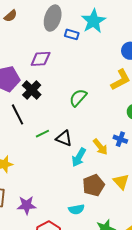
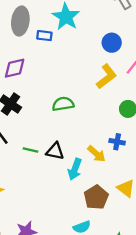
green semicircle: (78, 98) -> (63, 104), turned 48
green line: (42, 134) -> (30, 150), turned 48

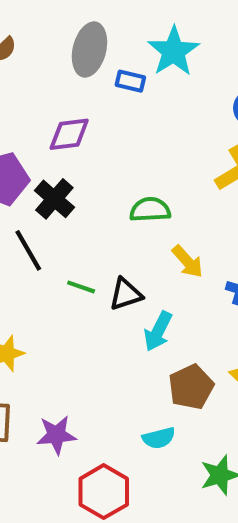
black triangle: (55, 151) -> (126, 294), turned -36
yellow arrow: (96, 154) -> (188, 262), moved

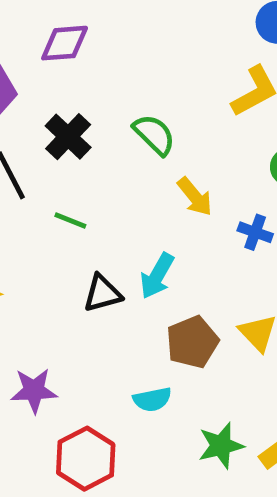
black cross: (54, 199) -> (68, 137), moved
green semicircle: (150, 210) -> (154, 135), turned 45
black triangle: (126, 294) -> (102, 293), moved

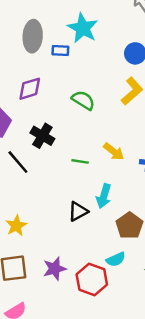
green semicircle: (154, 135) -> (83, 100), moved
green line: (70, 220) -> (80, 161), moved
red hexagon: (86, 459) -> (92, 279), moved

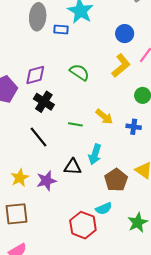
purple diamond: (30, 89) -> (35, 75), moved
black line: (18, 162) -> (38, 137), moved
black triangle: (78, 211) -> (73, 167), turned 30
purple star: (55, 269) -> (46, 181), moved

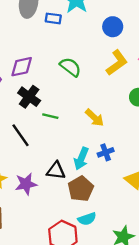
blue circle: (125, 34) -> (113, 27), moved
green line: (75, 124) -> (50, 116), moved
blue cross: (134, 127) -> (106, 152), moved, turned -32
brown pentagon: (116, 180) -> (81, 189), moved

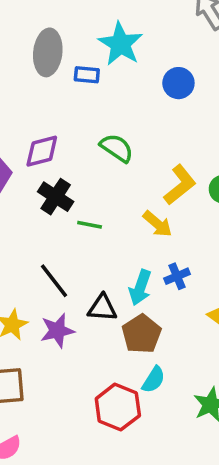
yellow L-shape: (117, 63) -> (180, 185), moved
black line: (20, 135) -> (54, 281), moved
cyan semicircle: (87, 219) -> (153, 380), turned -36

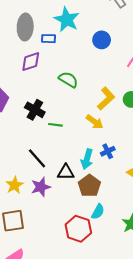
purple diamond: (42, 151) -> (31, 62), moved

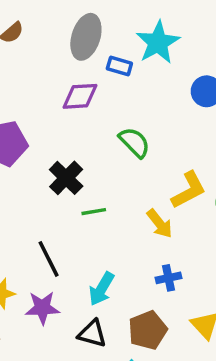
green line: (55, 125) -> (94, 212), turned -32
cyan arrow: (87, 159) -> (102, 289), moved
black triangle: (66, 172) -> (92, 334), moved
brown pentagon: (89, 186) -> (148, 330), moved

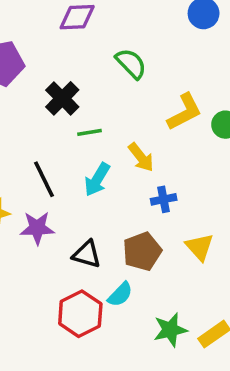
yellow arrow: (160, 224) -> (141, 157), moved
cyan arrow: (102, 289) -> (97, 180), moved

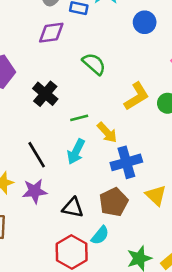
green line: (89, 132) -> (79, 118), moved
blue cross: (164, 199) -> (126, 162), size x1.6

